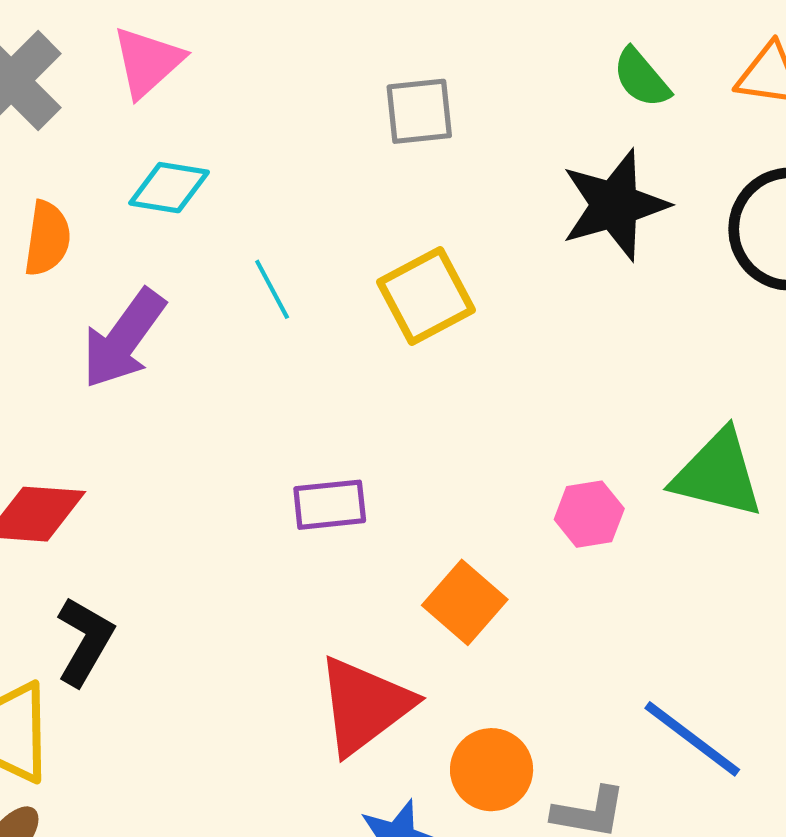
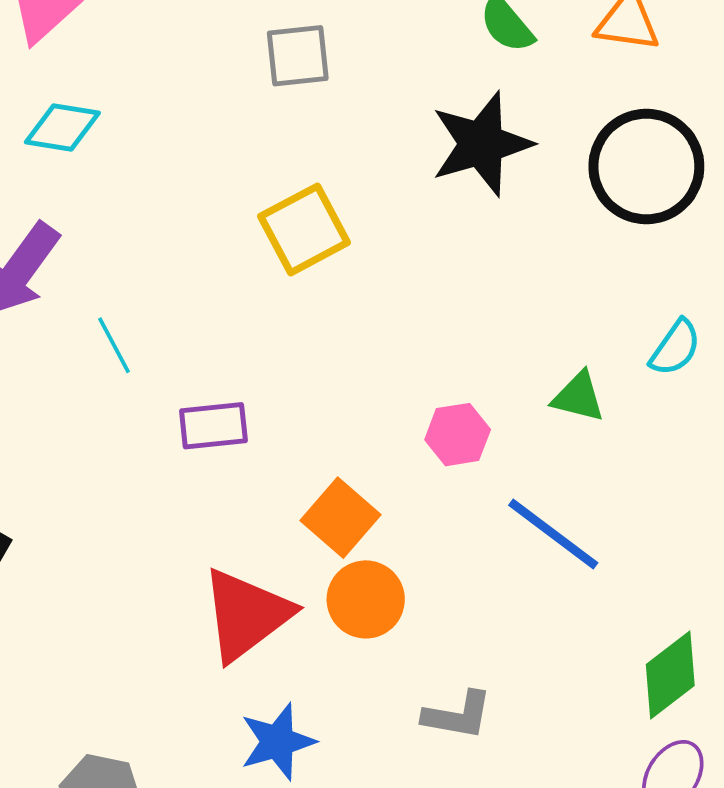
cyan line: (272, 289) -> (114, 345), moved
green triangle: (718, 474) -> (578, 397), size x0.6
blue line: (692, 739) -> (553, 534), moved
orange circle: (492, 770) -> (366, 599), moved

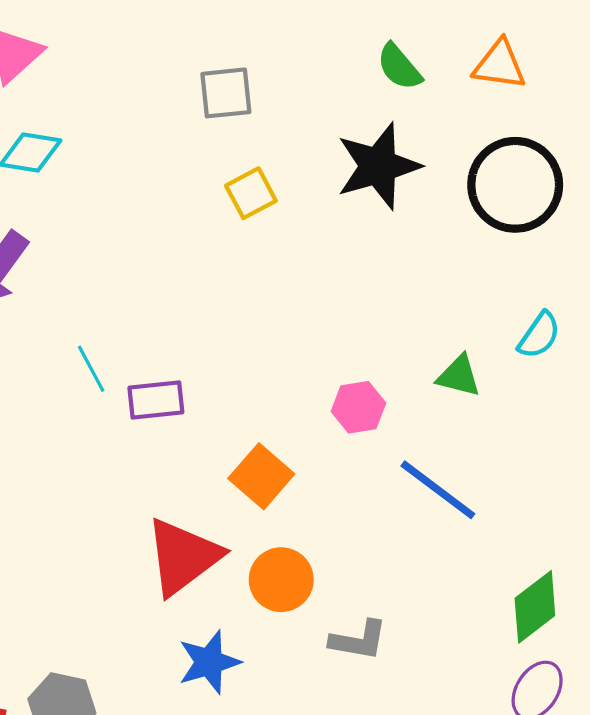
yellow square: (304, 229) -> (251, 193), moved, size x0.7
cyan line: (114, 345) -> (91, 369), moved
orange circle: (366, 599) -> (281, 580), moved

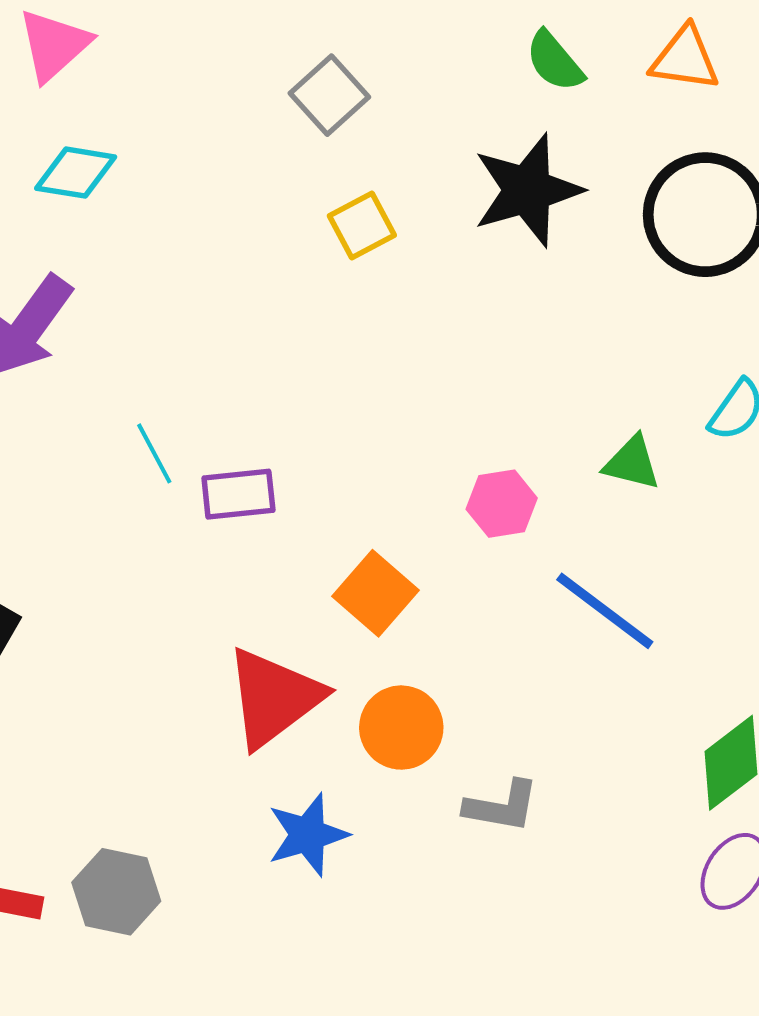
gray square: (226, 93) -> (329, 95), turned -36

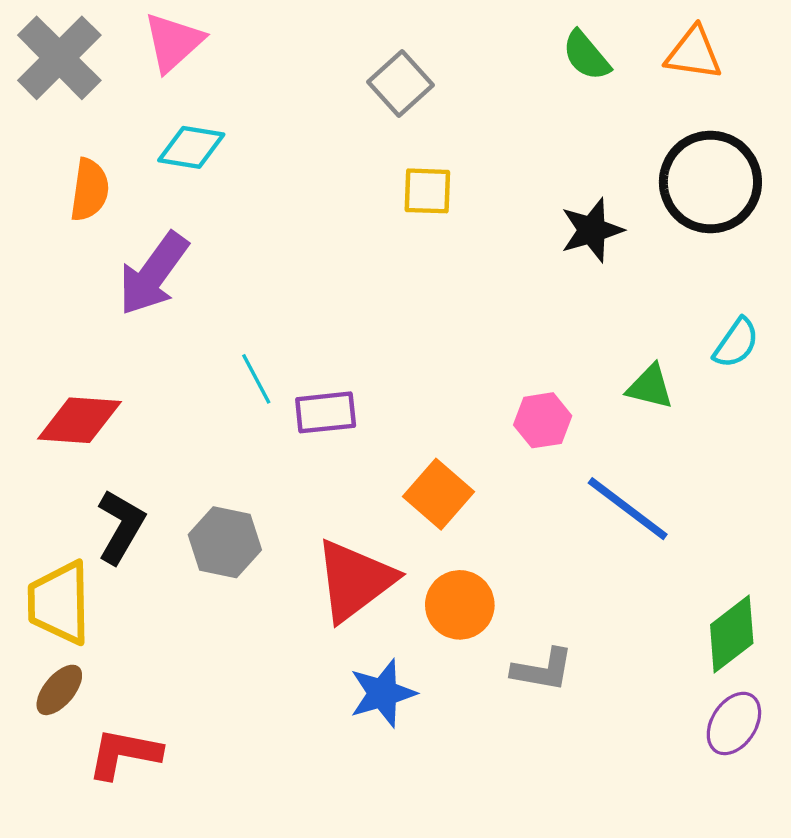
black star: (527, 190) -> (592, 230), moved, size x0.7
yellow square: (362, 225) -> (427, 191), turned 30
gray hexagon: (116, 892) -> (225, 542), moved

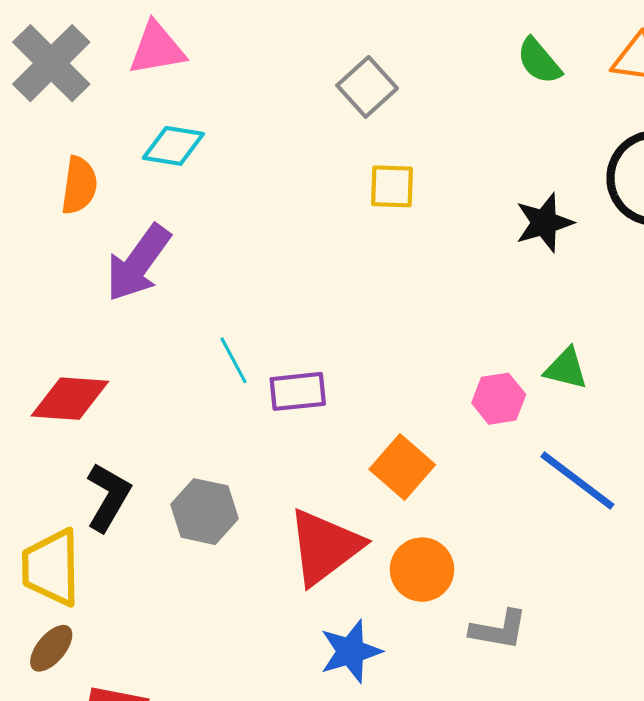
pink triangle: (173, 42) -> (157, 49), turned 32
green triangle: (650, 387) -> (566, 369), moved

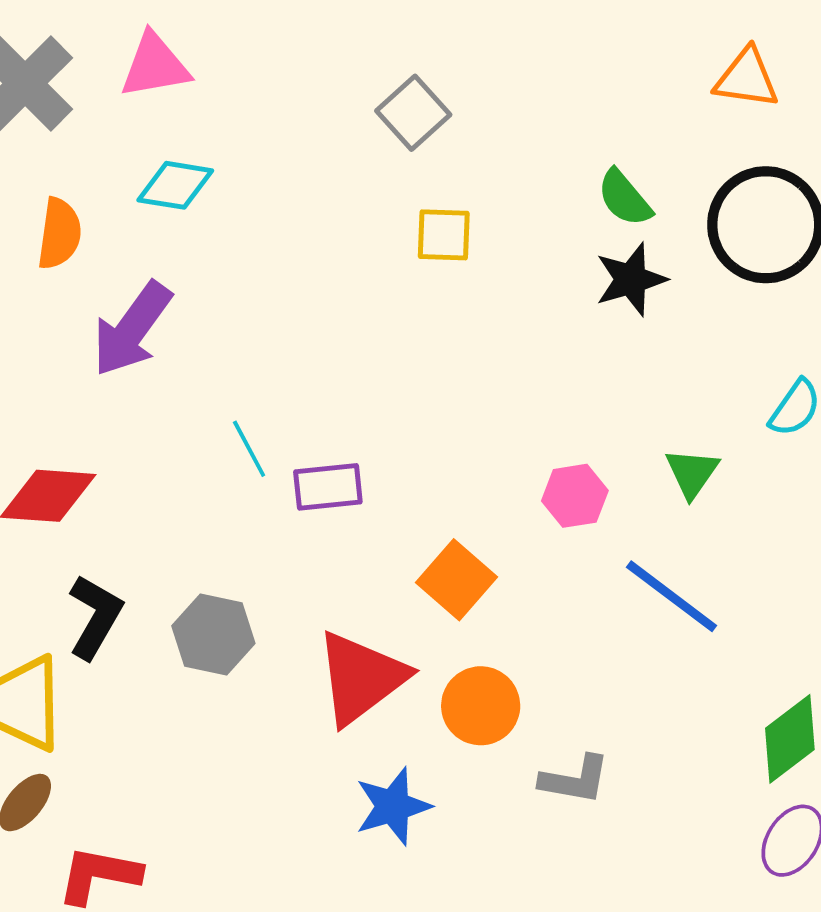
green semicircle: (539, 61) -> (624, 198), moved
green triangle: (566, 369) -> (692, 473), moved, turned 51

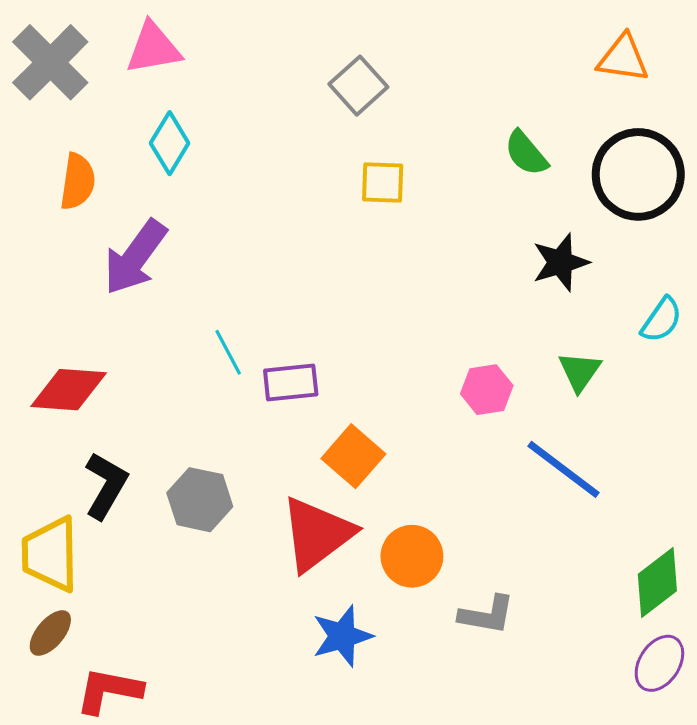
cyan diamond: (175, 185) -> (170, 143), turned -68
black star: (631, 279) -> (560, 262), moved
orange square: (456, 580) -> (353, 456), moved

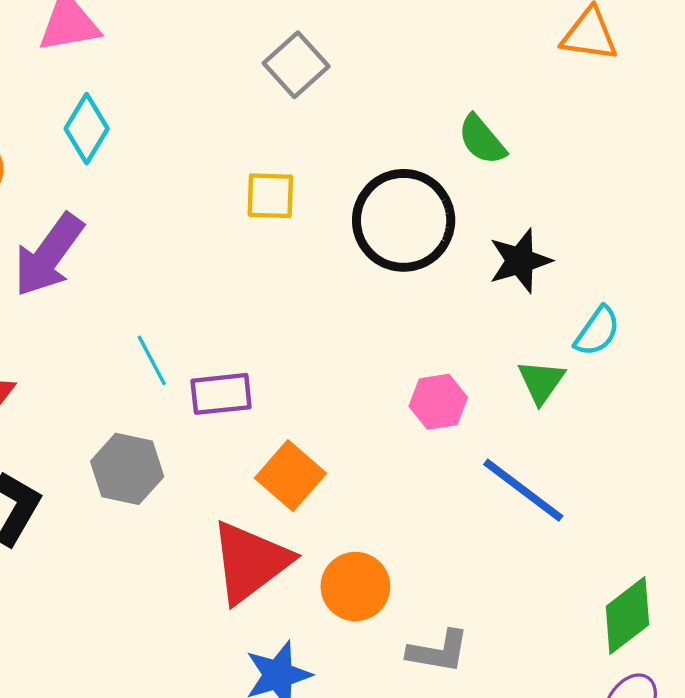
black circle: (638, 174) -> (404, 220), moved
yellow square: (383, 183) -> (270, 196), moved
cyan semicircle: (661, 320) -> (597, 331), moved
gray hexagon: (200, 500) -> (127, 469), moved

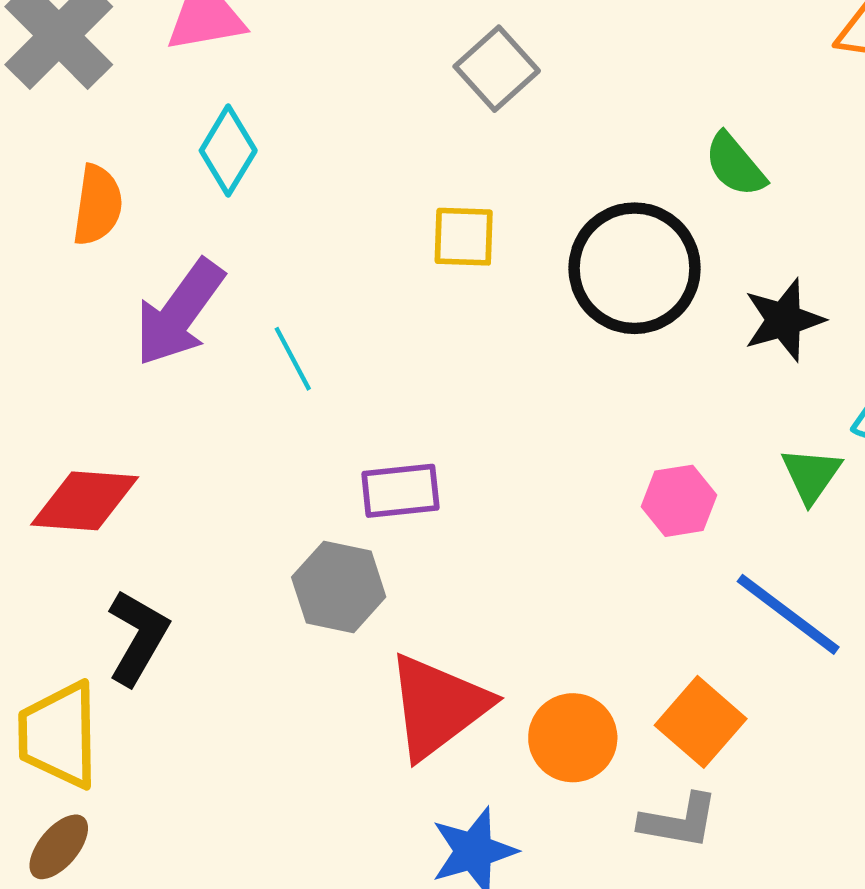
cyan line: (152, 360) -> (293, 359), moved
gray hexagon: (127, 469) -> (339, 587), moved
orange square: (290, 476) -> (701, 722), moved

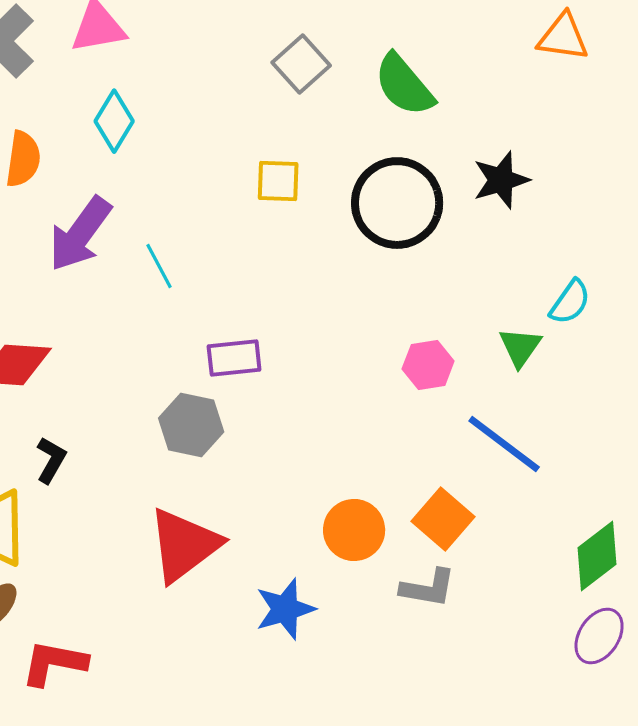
green semicircle: (735, 165) -> (404, 85), moved, size x1.4
black star: (784, 320) -> (501, 180), moved
black L-shape: (138, 637) -> (51, 460), size x0.7
red triangle: (438, 706) -> (184, 545), moved

